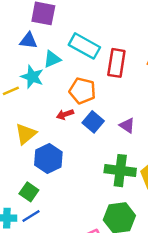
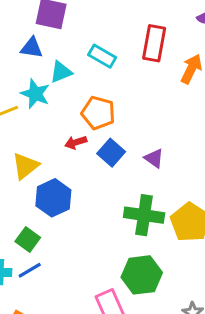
cyan rectangle: (84, 46) -> (102, 56), size x0.7
red rectangle: (116, 63) -> (154, 43), moved

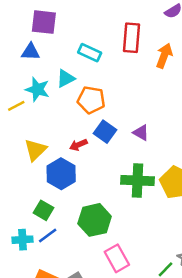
cyan triangle: (61, 72) -> (66, 78), moved
red arrow: (76, 142) -> (78, 145), moved
green hexagon: (142, 275) -> (95, 220), moved

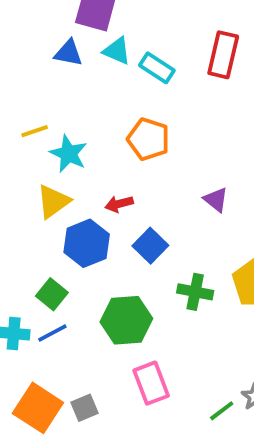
cyan triangle: (66, 78) -> (117, 51), moved, turned 42
cyan star: (37, 89) -> (69, 154), moved
blue square: (105, 132) -> (150, 246), moved
green cross: (137, 180) -> (195, 292), moved, size x0.7

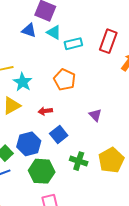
cyan rectangle: (157, 68) -> (73, 44), turned -54
blue hexagon: (87, 243) -> (29, 144), moved

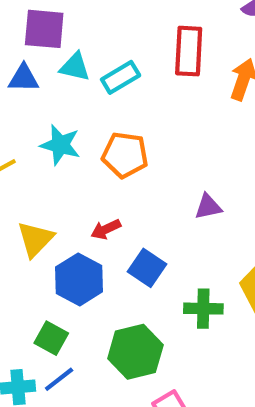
cyan star: (23, 82) -> (60, 145), moved
purple triangle: (95, 115) -> (208, 207), turned -40
blue hexagon: (29, 144) -> (79, 279), moved

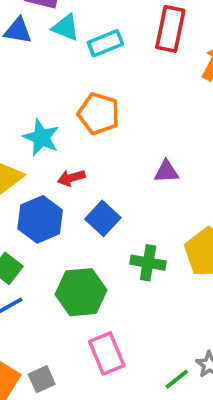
cyan star: (60, 145) -> (41, 138), moved

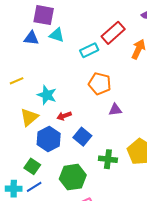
red rectangle: (170, 29) -> (113, 33), turned 40
cyan rectangle: (105, 43) -> (89, 50), moved
orange pentagon: (99, 114) -> (100, 84), moved

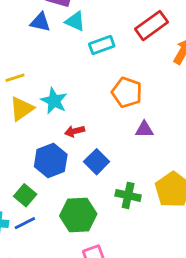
cyan rectangle: (89, 50) -> (102, 45), moved
yellow triangle: (29, 117) -> (22, 109), moved

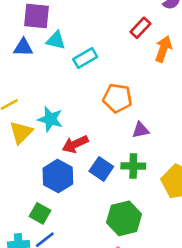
red rectangle: (152, 26) -> (140, 28), moved, size x0.7
red arrow: (75, 131) -> (75, 144), size x1.4
green cross: (128, 195) -> (133, 166), moved
green hexagon: (78, 215) -> (124, 218), moved

